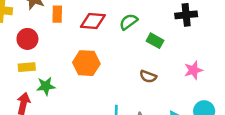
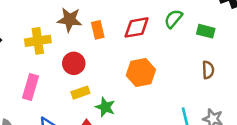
brown semicircle: (148, 76) -> (208, 70), turned -98
green star: (46, 86) -> (105, 107), turned -30

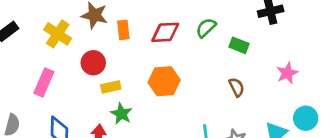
yellow cross: (38, 41) -> (58, 34), turned 35
brown semicircle: (208, 70) -> (237, 87), turned -30
yellow rectangle: (80, 93) -> (111, 87), moved

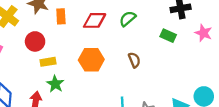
green rectangle: (239, 45) -> (168, 36), moved
pink star: (287, 73) -> (203, 33), moved, turned -30
brown semicircle: (237, 87) -> (134, 60), moved

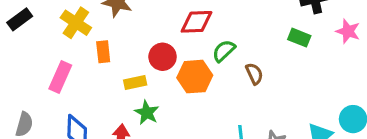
orange rectangle: (61, 16) -> (103, 52), moved
green semicircle: (128, 19) -> (224, 51), moved
red circle: (35, 41) -> (163, 57), moved

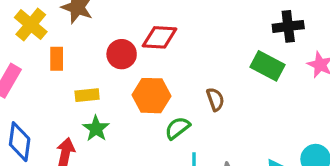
green rectangle: (299, 38) -> (267, 66), size x1.4
green semicircle: (224, 51) -> (177, 128), moved
red circle: (163, 57) -> (122, 54), moved

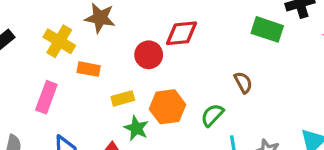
orange rectangle: (57, 59) -> (89, 69), turned -70
green rectangle: (267, 66) -> (267, 29), moved
orange hexagon: (151, 96) -> (168, 107), moved

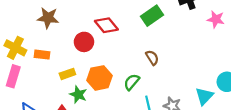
green rectangle: (267, 29) -> (152, 16), moved, turned -50
red diamond: (181, 33) -> (106, 25), turned 60
yellow cross: (59, 41) -> (15, 48), moved

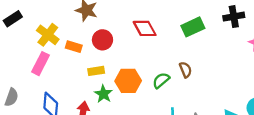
red circle: (84, 42) -> (102, 40), moved
green semicircle: (132, 82) -> (161, 80), moved

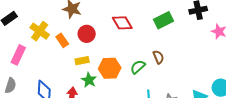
orange rectangle: (74, 47) -> (62, 40), turned 40
pink rectangle: (40, 64) -> (18, 55), moved

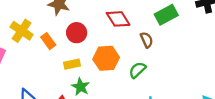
brown semicircle: (158, 57) -> (147, 40), moved
orange hexagon: (110, 68) -> (106, 58), moved

